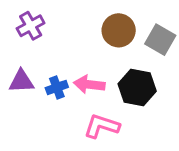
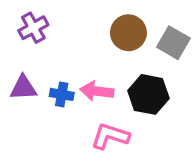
blue cross: (57, 87) -> (62, 94), turned 30

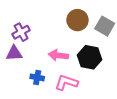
purple cross: (33, 28) -> (21, 32), moved
blue cross: (62, 94) -> (37, 77), moved

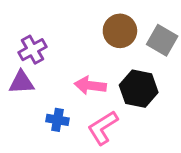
pink L-shape: (66, 83) -> (103, 128), turned -50

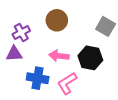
brown circle: (120, 31) -> (57, 20), moved
blue cross: (57, 120) -> (38, 78), size x1.5

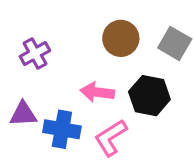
brown circle: (57, 20) -> (121, 38), moved
purple triangle: (14, 54) -> (23, 114), moved

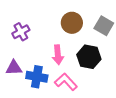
pink arrow: (97, 92) -> (58, 55), turned -102
pink L-shape: (111, 138) -> (66, 82), turned 80

